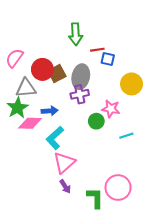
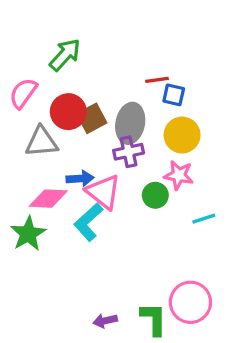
green arrow: (76, 34) -> (65, 55), moved, turned -135
yellow circle: (132, 84) -> (182, 135), moved
green star: (18, 108) -> (28, 234), moved
pink triangle: (64, 163) -> (103, 192), moved, turned -40
purple arrow: (65, 186) -> (105, 321), moved, turned 112

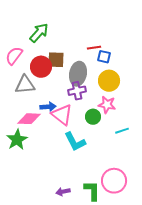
brown square: (92, 118) -> (56, 60), moved, turned 30
cyan L-shape: (88, 222) -> (75, 142), moved, turned -75

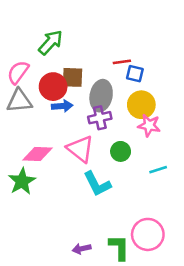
gray triangle: (25, 85) -> (19, 101), moved
pink star: (107, 105) -> (149, 125), moved
blue arrow: (48, 107) -> (62, 106), moved

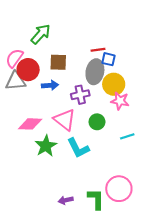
red circle: (53, 87) -> (28, 70), moved
gray ellipse: (101, 96) -> (95, 72), moved
green star: (22, 181) -> (46, 146), moved

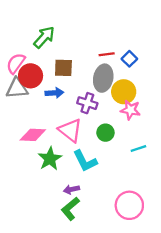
blue square: (108, 59) -> (129, 59), moved, turned 32
purple cross: (80, 95) -> (87, 103), turned 30
green L-shape: (96, 199) -> (70, 209), moved, turned -130
purple arrow: (66, 200) -> (71, 189), moved

